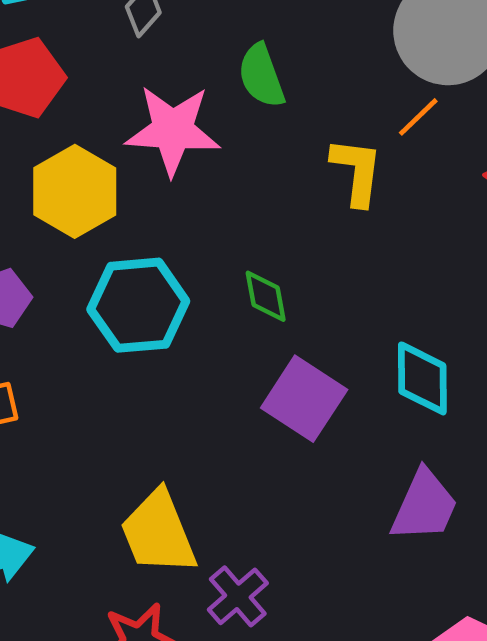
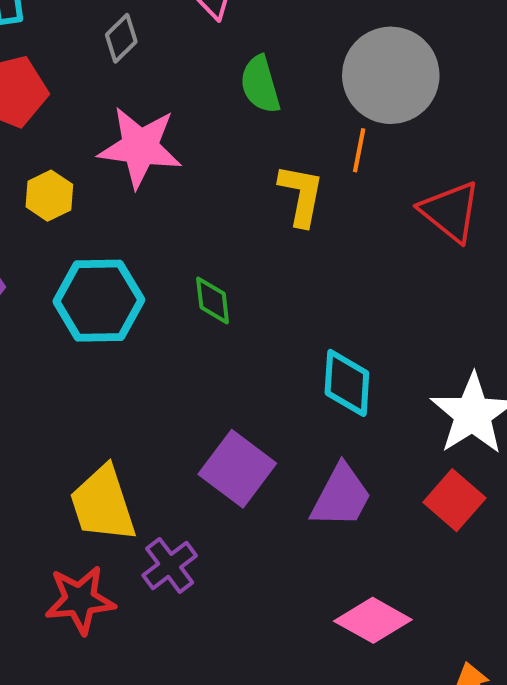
green semicircle: (261, 76) -> (260, 84), moved
orange line: (418, 117) -> (359, 150), turned -39
yellow hexagon: (75, 191) -> (49, 196), size x0.6
purple square: (304, 399) -> (237, 469), moved

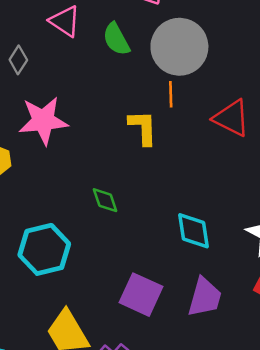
green semicircle: (260, 84) -> (116, 39), moved
cyan hexagon: (99, 301) -> (44, 249), moved

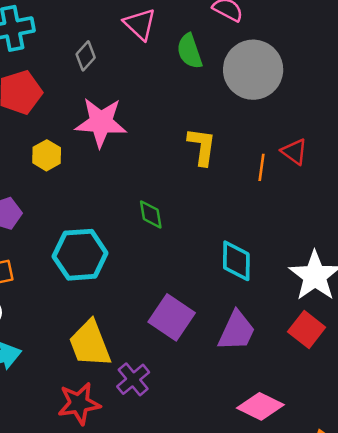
orange line: (171, 94) -> (262, 167), moved
red triangle: (231, 118) -> (294, 152), size x0.7

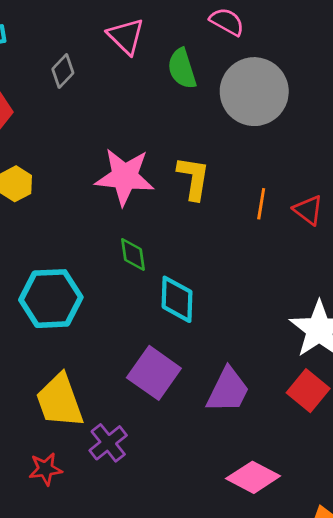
pink star: (101, 122) -> (125, 177), moved
red triangle: (294, 152) -> (308, 210), moved
cyan diamond: (236, 261) -> (177, 299), moved
red star: (79, 404) -> (45, 469), size x0.7

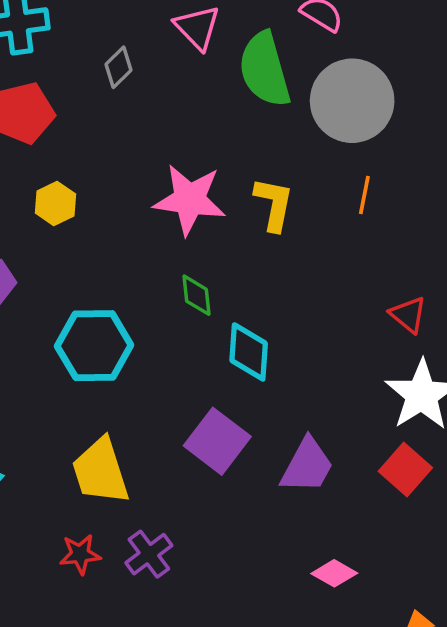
green semicircle: (182, 69) -> (265, 69), size x1.5
orange line: (261, 204) -> (364, 195), moved
red triangle: (308, 210) -> (408, 315), moved
purple cross: (108, 443) -> (149, 554), moved
pink diamond: (253, 477) -> (334, 573), size x0.7

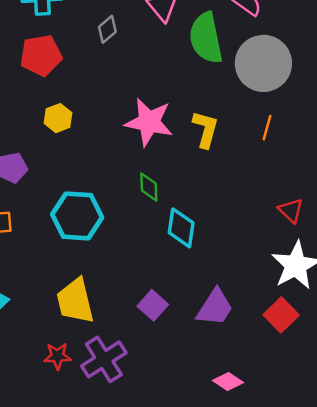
purple square: (217, 441) -> (153, 305), moved, size x0.7
purple cross: (149, 554) -> (104, 359), size x1.4

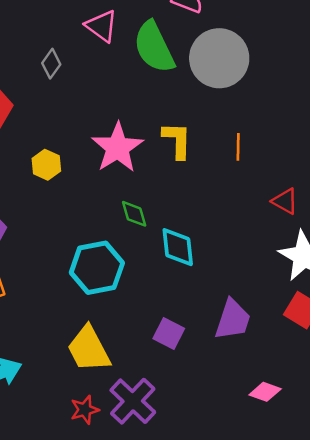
yellow hexagon: (58, 118) -> (46, 165), moved
pink star: (149, 122) -> (118, 148), turned -30
orange line: (267, 128) -> (238, 147), moved
cyan hexagon: (77, 216) -> (97, 268), moved

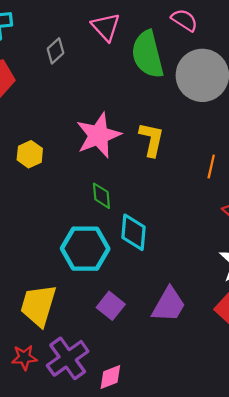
orange line: (238, 147) -> (211, 166), moved
yellow hexagon: (46, 165) -> (30, 154), moved
cyan hexagon: (97, 268) -> (85, 249), moved
yellow trapezoid: (89, 349) -> (38, 305), turned 33
pink diamond: (265, 392) -> (110, 377), moved, turned -52

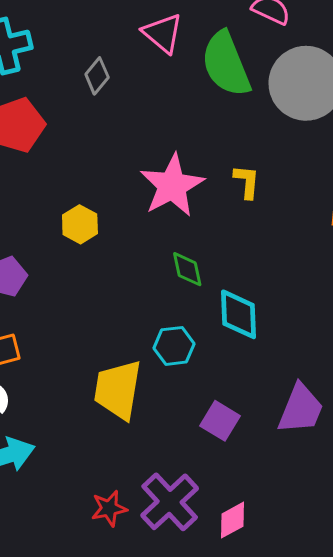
yellow L-shape: (152, 139) -> (247, 182), size x0.7
cyan hexagon: (85, 249) -> (174, 346), size x0.6
yellow trapezoid: (38, 305) -> (118, 390), moved

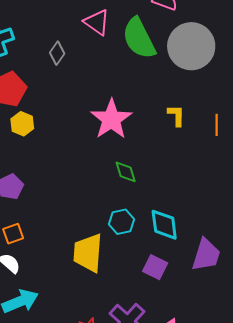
yellow L-shape: (247, 182) -> (176, 115), moved
yellow hexagon: (80, 224) -> (22, 124), moved
cyan diamond: (238, 314) -> (164, 225), moved

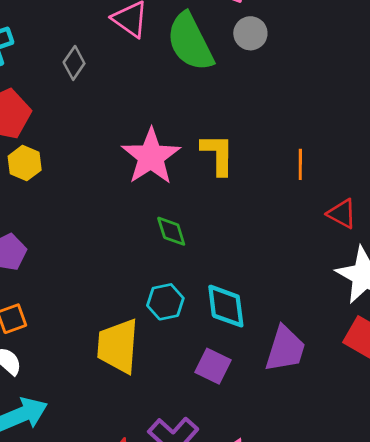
gray circle: (191, 46) -> (250, 33), moved, size x0.5
yellow L-shape: (176, 115) -> (218, 154), moved, size x1.4

